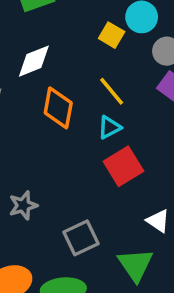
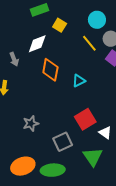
yellow square: (112, 35) -> (60, 25), moved
yellow line: (112, 91) -> (89, 43), moved
red square: (123, 166) -> (85, 119), moved

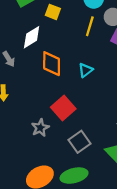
yellow line: (89, 43) -> (90, 26), turned 66
red square: (85, 119) -> (63, 108), moved

